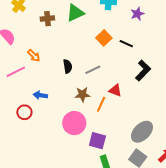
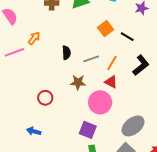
orange arrow: (34, 56) -> (34, 38), turned -104
blue arrow: (40, 95) -> (34, 131), moved
orange line: (101, 104) -> (112, 63), moved
red circle: (24, 112) -> (45, 98), moved
pink circle: (74, 123) -> (100, 102), moved

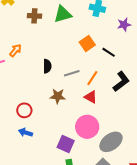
pink circle: (100, 102) -> (87, 127), moved
blue arrow: (34, 131) -> (25, 133), moved

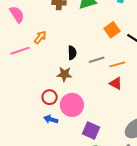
orange line: (92, 78) -> (117, 64), turned 42
brown star: (58, 96) -> (64, 74), moved
pink circle: (87, 127) -> (72, 105), moved

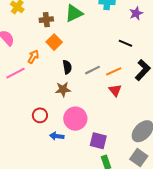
orange square: (112, 30) -> (54, 42), moved
red triangle: (116, 83) -> (115, 90), turned 32
red circle: (50, 97) -> (40, 115), moved

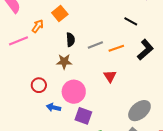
red triangle: (115, 90) -> (110, 76), moved
purple square: (98, 141) -> (83, 116), moved

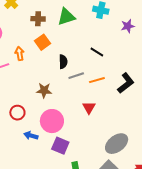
black line: (131, 21) -> (97, 52), moved
orange arrow: (38, 26) -> (20, 54), turned -48
black semicircle: (70, 40) -> (63, 62), moved

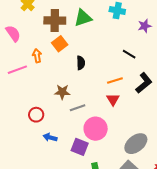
brown cross: (38, 19) -> (55, 20), size x1.5
black line: (97, 52) -> (129, 54), moved
gray line: (76, 76) -> (78, 108), moved
red triangle: (89, 108) -> (113, 99), moved
pink circle: (52, 121) -> (96, 129), moved

